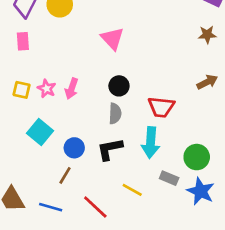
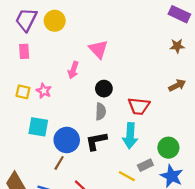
pink arrow: (72, 89) -> (73, 70), moved
cyan square: (40, 132) -> (38, 127), turned -30
blue circle: (74, 148) -> (67, 140), size x1.5
gray rectangle: (169, 178) -> (145, 165), turned -48
yellow line: (132, 190) -> (127, 176), moved

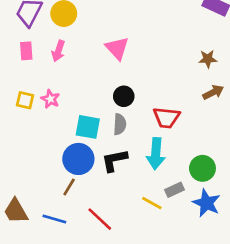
brown star: (177, 46) -> (208, 59), moved
pink arrow: (73, 70) -> (58, 51), moved
cyan square: (38, 127) -> (88, 127), moved

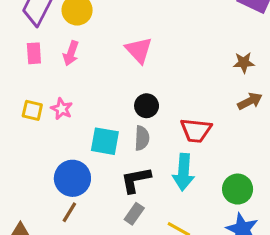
blue circle: (78, 159) -> (72, 178), moved
brown line: (69, 187) -> (69, 212), moved
gray rectangle: (174, 190) -> (134, 214), moved, turned -30

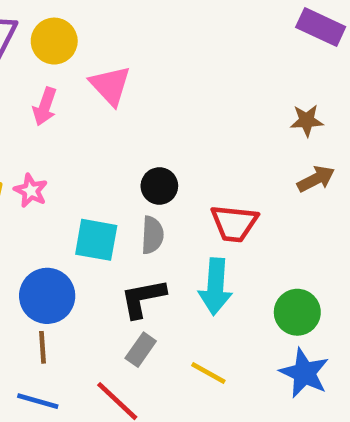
pink triangle: (139, 50) -> (110, 85), moved
brown line: (69, 212) -> (42, 347), turned -35

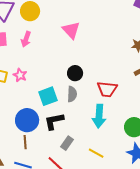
pink triangle: (110, 85) -> (71, 30), moved
cyan square: (96, 240) -> (48, 96), turned -30
black L-shape: (143, 298) -> (54, 121), moved

